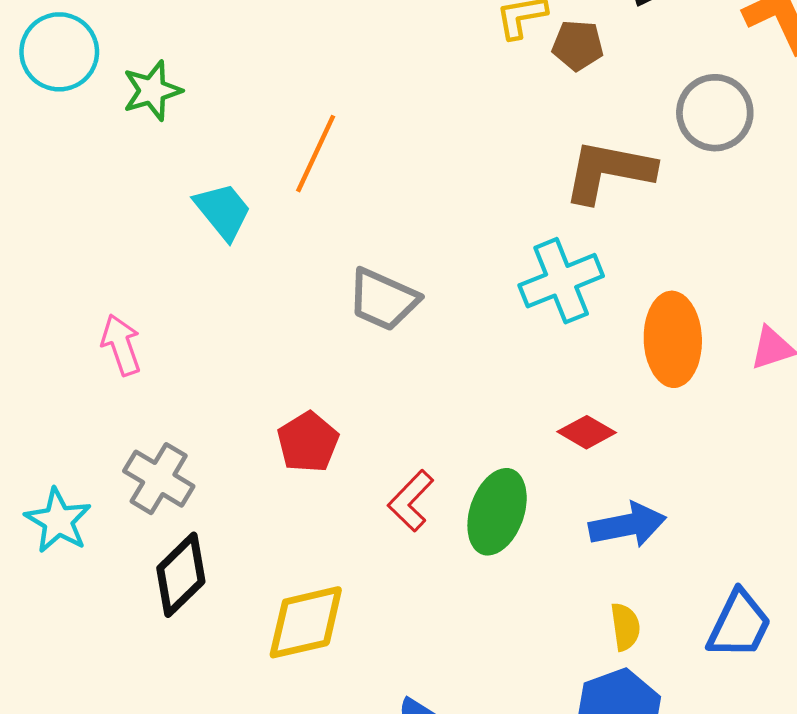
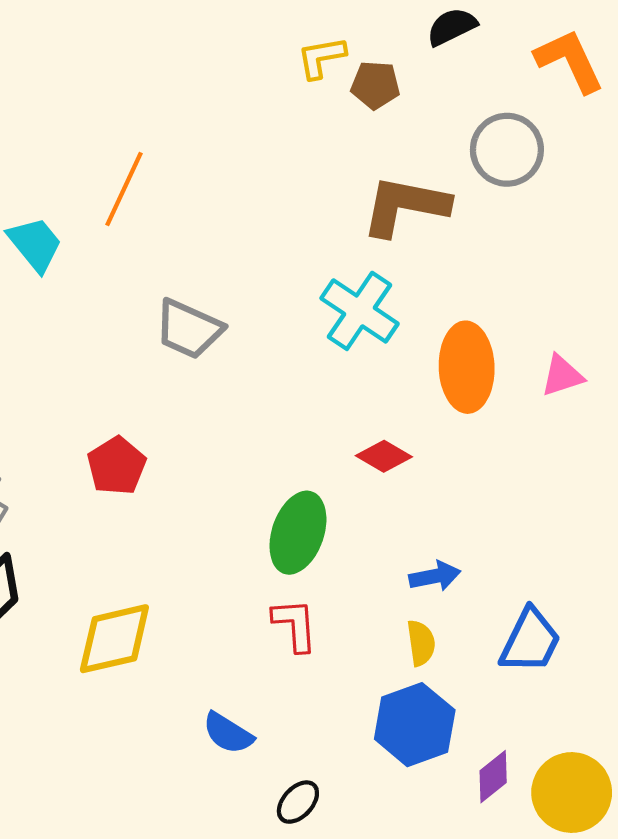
cyan cross: (561, 281) -> (359, 311), turned -34
red L-shape: (411, 501) -> (295, 625), moved, turned 132
blue arrow: (627, 525) -> (435, 576), moved, size x0.7

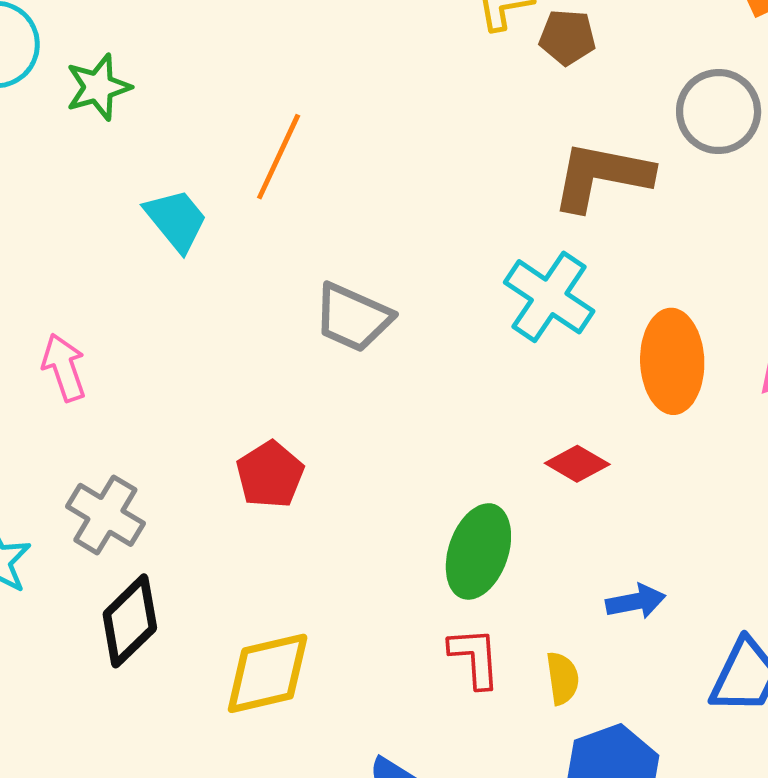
yellow semicircle: (421, 643) -> (563, 678), moved

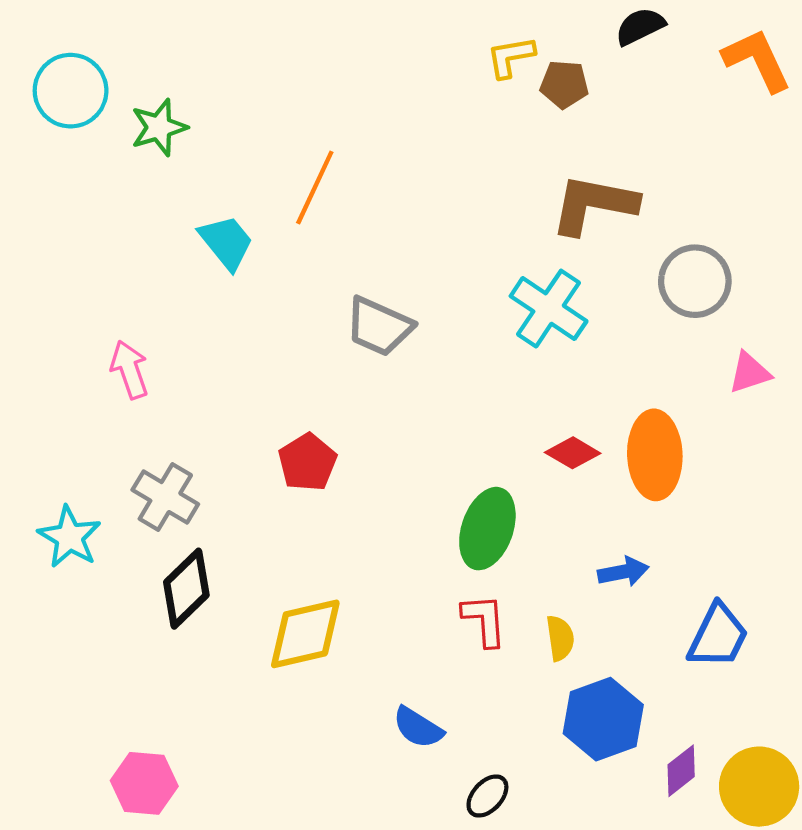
gray circle: (719, 112) -> (695, 281), moved
orange ellipse: (672, 361) -> (655, 455), moved

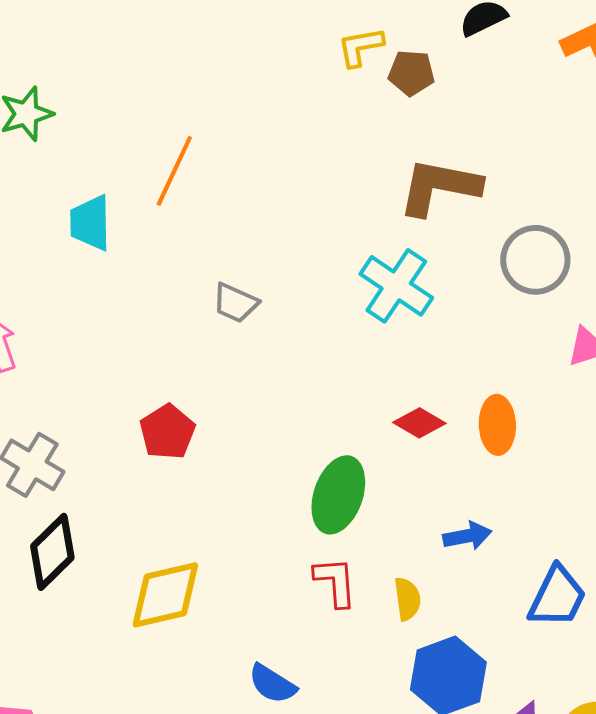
cyan trapezoid: (226, 242) -> (90, 223), turned -142
gray trapezoid: (379, 326) -> (235, 303), size x0.7
orange ellipse: (655, 455) -> (497, 425), size x0.7

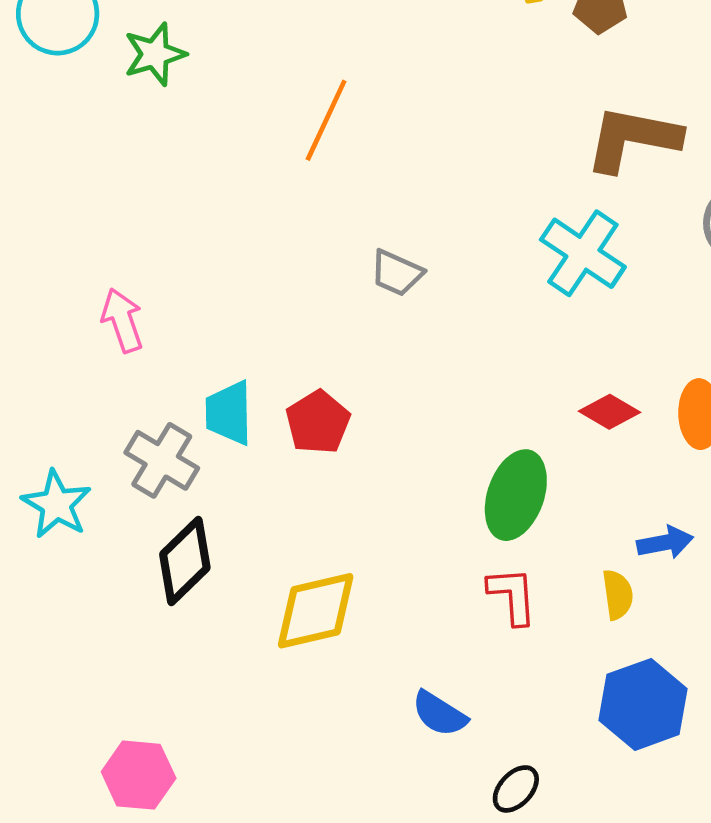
cyan trapezoid: (90, 223) -> (229, 413), moved
yellow semicircle: (407, 599) -> (618, 595), moved

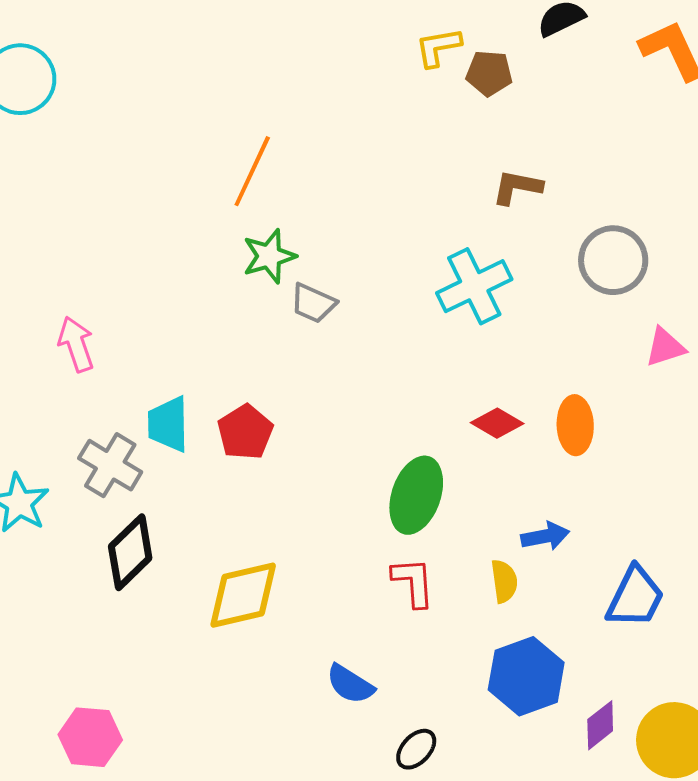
green star: (155, 54) -> (269, 256), moved
brown L-shape: (633, 139) -> (517, 187), size x0.6
cyan cross: (583, 253) -> (474, 286), turned 30

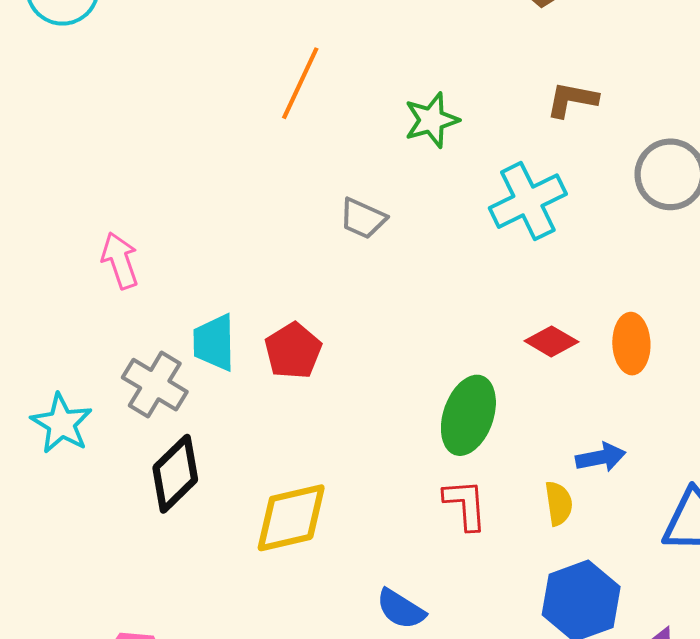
green star: (269, 256) -> (432, 120), moved

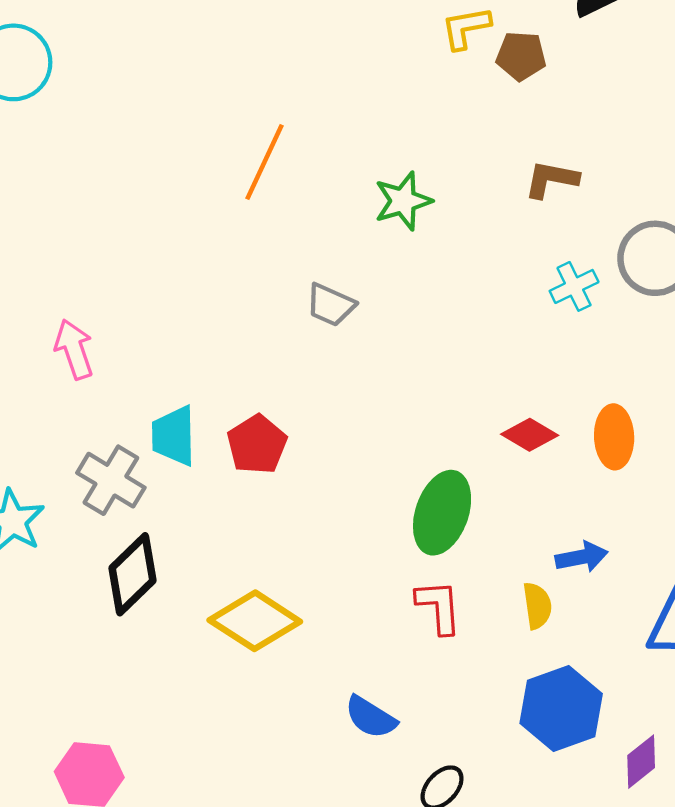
cyan cross: (528, 201) -> (574, 286), moved, size x0.6
yellow diamond: (291, 518) -> (255, 621), turned 46

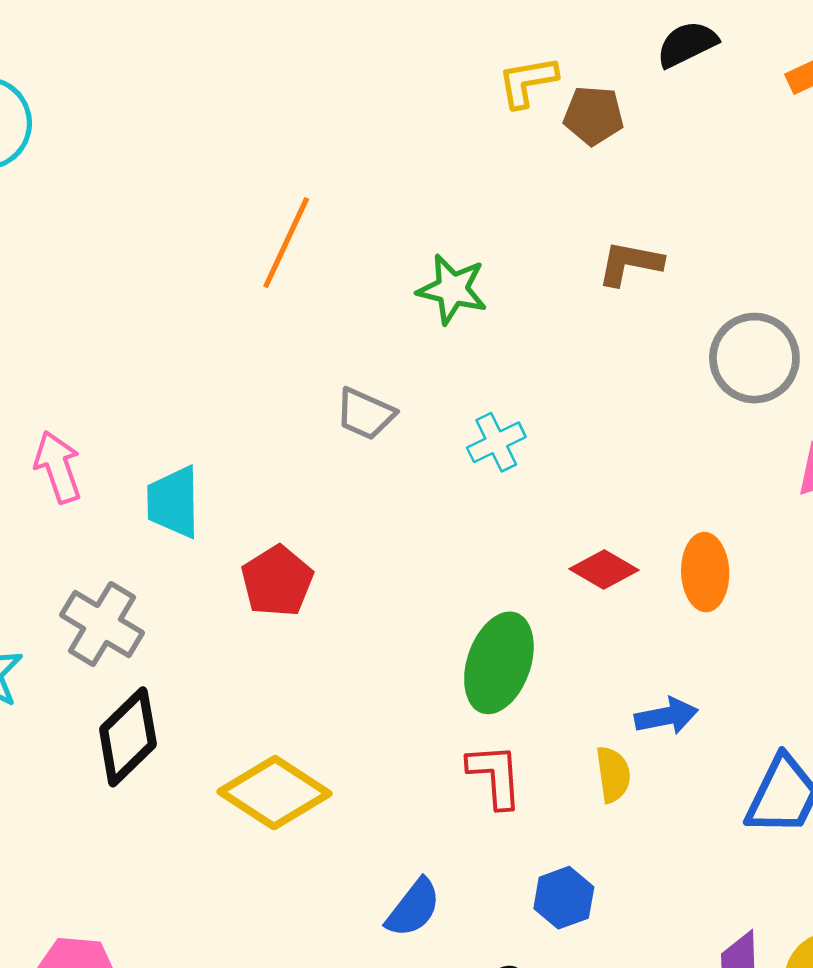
green star: (403, 201) -> (452, 289), turned 30
cyan cross: (574, 286) -> (496, 442), moved
cyan trapezoid: (174, 436) -> (173, 502), moved
blue hexagon: (561, 709) -> (564, 898), moved, size x0.6
blue semicircle: (371, 717) -> (413, 908), turned -84

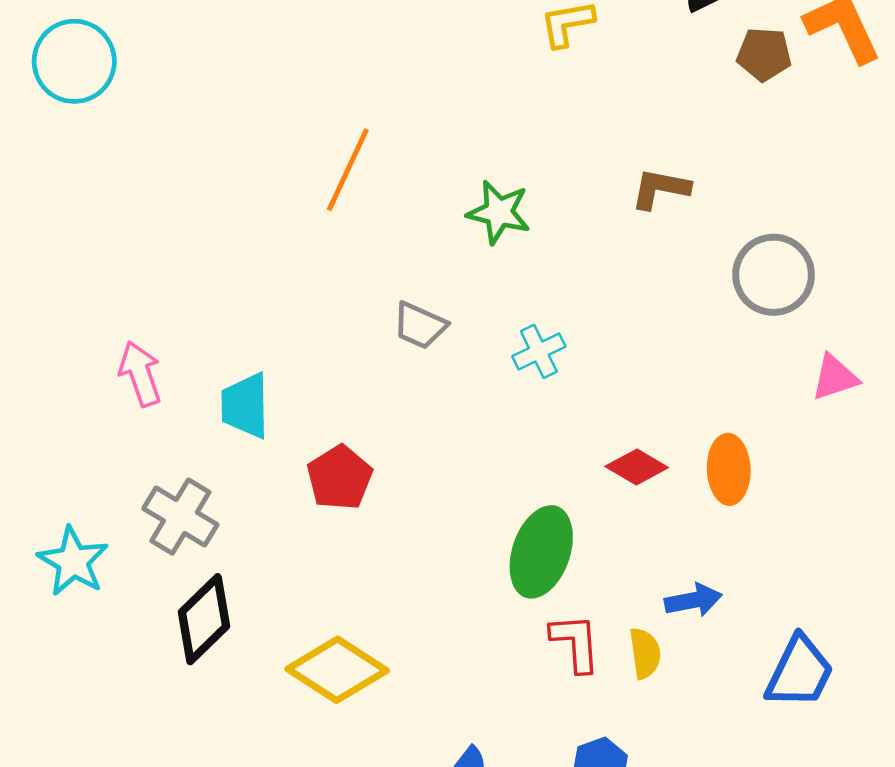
brown pentagon: (594, 115) -> (764, 54), moved
red L-shape: (495, 776) -> (575, 643), moved

